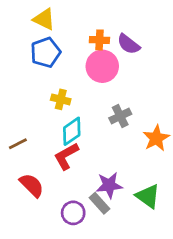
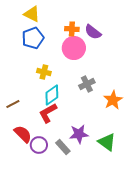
gray rectangle: (99, 203) -> (63, 147), moved
purple circle: (73, 213) -> (39, 145), moved

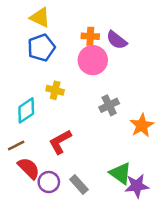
cyan diamond: (52, 95) -> (26, 110), moved
brown line: (13, 104) -> (16, 146), moved
purple star: (79, 134) -> (137, 186), moved
green triangle: (107, 142) -> (120, 173), moved

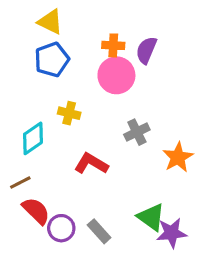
purple semicircle: (117, 40) -> (146, 50), turned 75
red L-shape: (60, 142) -> (91, 164), moved, turned 60

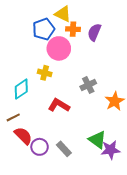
yellow triangle: (50, 22) -> (63, 14), moved
blue pentagon: (52, 60) -> (44, 29), moved
pink circle: (116, 75) -> (59, 48), moved

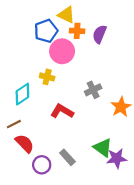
purple circle: (40, 147) -> (42, 165), moved

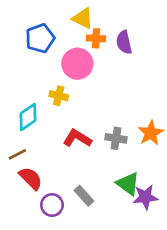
blue pentagon: (46, 31) -> (40, 38), moved
purple semicircle: (100, 34) -> (124, 42), turned -36
gray cross: (93, 90) -> (116, 138), moved, turned 35

